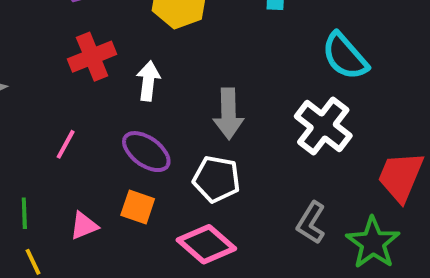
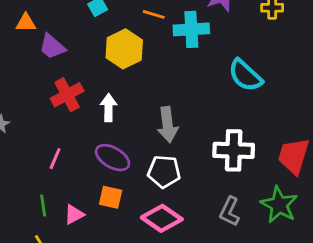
white cross: (323, 126) -> (234, 150), moved, turned -30
green line: (24, 213) -> (43, 205), moved
gray L-shape: (311, 223) -> (230, 211), moved

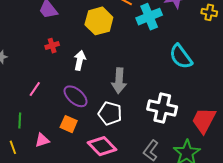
cyan cross: (191, 29) -> (149, 17), turned -30
red cross: (67, 95) -> (52, 46), size x0.6
pink triangle: (74, 214) -> (42, 140), moved

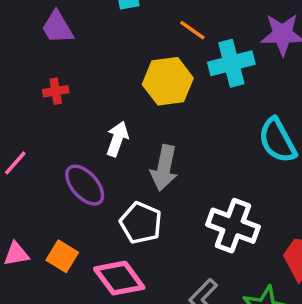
yellow hexagon: (99, 21) -> (168, 81), moved
white arrow: (80, 60) -> (117, 139), moved
orange square: (69, 124) -> (62, 256), moved

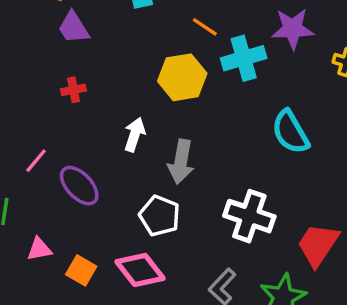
purple ellipse: (85, 185) -> (79, 186), moved
orange square: (62, 256) -> (81, 270), moved

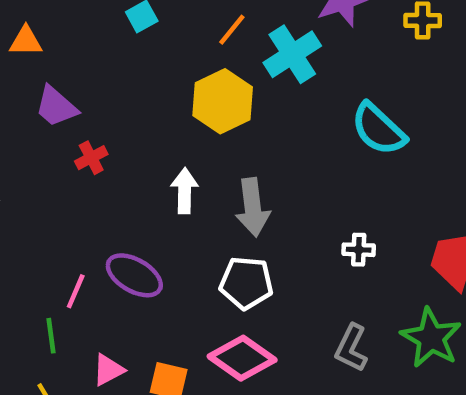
orange line: (205, 27) -> (232, 30), turned -68
purple trapezoid: (73, 28) -> (56, 107), moved
pink line: (36, 161) -> (76, 291), moved
white cross: (249, 216) -> (359, 250), size x0.5

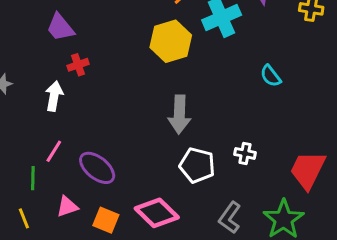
cyan semicircle: (378, 129) -> (271, 76), size x0.6
white arrow: (185, 191) -> (54, 96), moved
purple ellipse: (134, 275) -> (97, 168), moved
white pentagon: (246, 283) -> (197, 165), moved

